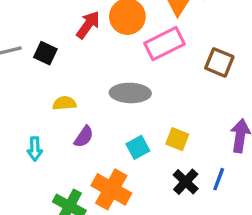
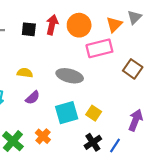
red arrow: (88, 25) -> (52, 25), turned -36
black square: (45, 53) -> (29, 29), moved, turned -32
cyan square: (138, 147) -> (67, 113), size x1.5
orange cross: (111, 189) -> (43, 136), size x0.6

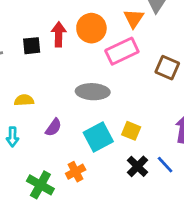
yellow semicircle: (25, 73) -> (24, 100), moved
orange cross: (43, 136) -> (76, 172), turned 32
blue line: (115, 145) -> (165, 165), turned -64

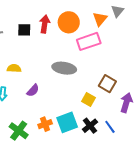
brown square: (167, 68) -> (107, 84), moved
cyan square: (98, 137) -> (67, 122), moved

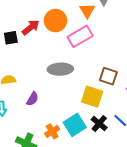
red arrow: (45, 24) -> (31, 27), turned 54
yellow square: (88, 100) -> (92, 97), size x1.5

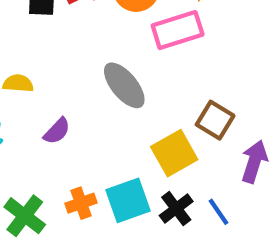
gray ellipse: (60, 69) -> (124, 85), turned 40
yellow square: (92, 97) -> (174, 153), turned 30

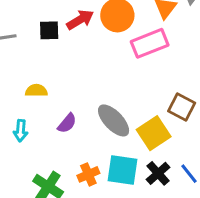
gray ellipse: (124, 85) -> (114, 120), moved
cyan square: (128, 200) -> (122, 170), turned 32

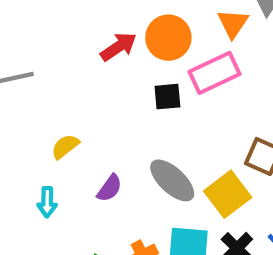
black square: (49, 30) -> (167, 97), moved
yellow semicircle: (36, 91) -> (65, 146), turned -35

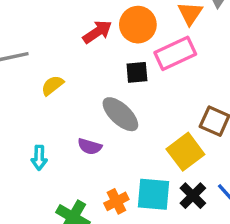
yellow semicircle: (65, 146) -> (52, 85), moved
gray ellipse: (172, 180) -> (120, 114), moved
purple semicircle: (109, 188) -> (90, 146), turned 70

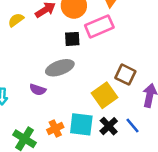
yellow semicircle: (52, 85) -> (16, 20), moved
gray ellipse: (120, 114) -> (60, 68), turned -64

